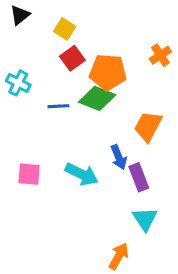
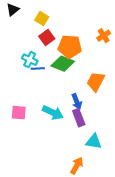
cyan cross: (18, 83) -> (30, 60), moved
purple rectangle: (139, 177) -> (79, 118), moved
cyan triangle: (145, 219) -> (94, 142), turned -48

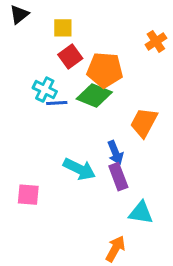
yellow square: (42, 19) -> (63, 28), turned -32
orange cross: (104, 36) -> (156, 41), moved
pink square: (19, 113) -> (28, 195), moved

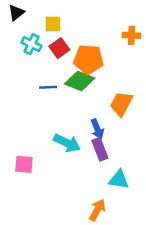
orange cross: (156, 41) -> (131, 35), turned 36
cyan cross: (45, 90) -> (32, 44), moved

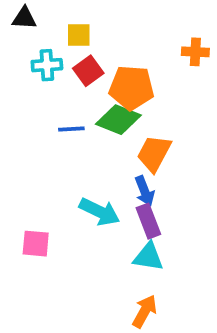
black triangle: (16, 13) -> (24, 18), turned 42
cyan cross: (32, 44) -> (47, 65), turned -30
orange trapezoid: (121, 104) -> (154, 153), moved
cyan triangle: (119, 180) -> (148, 257), moved

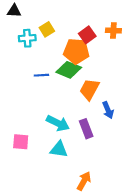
yellow square: (79, 35) -> (47, 29), moved, turned -32
red square: (88, 71) -> (87, 35), moved
blue arrow: (145, 191) -> (108, 110), moved
cyan triangle: (148, 257) -> (59, 149), moved

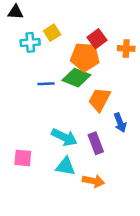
orange cross: (113, 31) -> (126, 48), moved
orange arrow: (84, 181) -> (93, 181), moved, turned 72

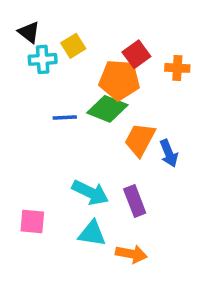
black triangle: (16, 12) -> (29, 32), moved, turned 35
blue arrow: (120, 123) -> (169, 153), moved

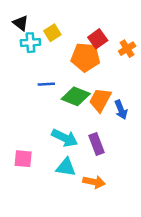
orange cross: (177, 68) -> (127, 49), turned -35
green diamond: (107, 109) -> (76, 96), moved

